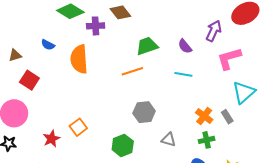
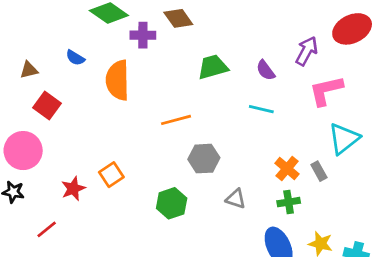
orange line: (132, 71) -> (176, 120), moved

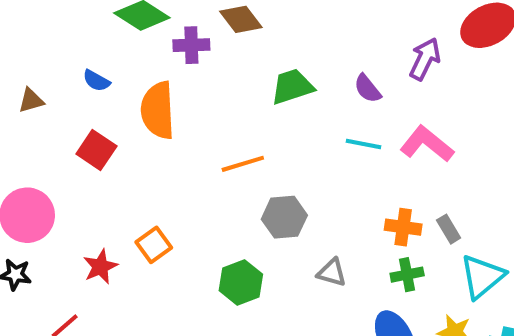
pink L-shape: (326, 91) -> (427, 144), moved, turned 54
red square: (47, 105) -> (96, 150), moved
cyan triangle: (344, 139) -> (482, 277), moved
orange cross: (287, 169) -> (403, 227), turned -30

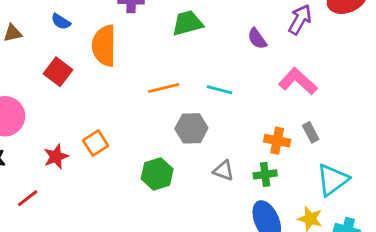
green trapezoid: (292, 87) -> (187, 23), moved
cyan line: (364, 144) -> (220, 90), moved
gray rectangle: (449, 229) -> (311, 132), moved
green cross: (407, 275) -> (265, 174), moved

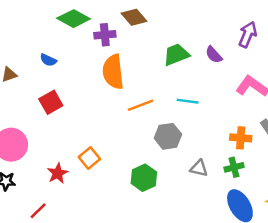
green trapezoid: (187, 23) -> (176, 55), moved
orange semicircle: (104, 46) -> (113, 72), moved
red square: (58, 72) -> (51, 102), turned 30

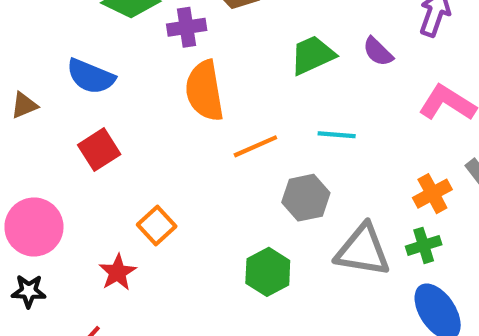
blue semicircle: (48, 60) -> (91, 76), size x1.6
orange cross: (241, 138) -> (432, 194), turned -30
orange square: (89, 158) -> (157, 226), moved
gray triangle: (199, 168) -> (363, 250), size x1.8

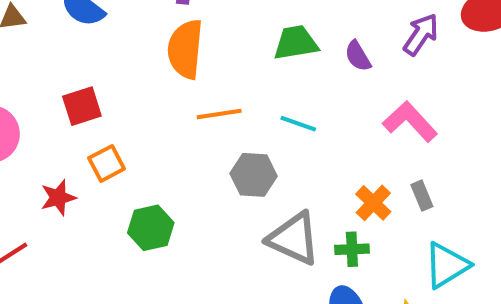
red square: (99, 150) -> (82, 106), moved
orange cross: (432, 194) -> (373, 203), turned -33
green hexagon: (268, 272) -> (151, 228), moved

